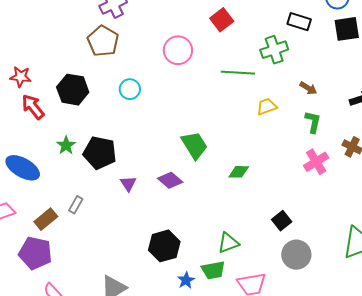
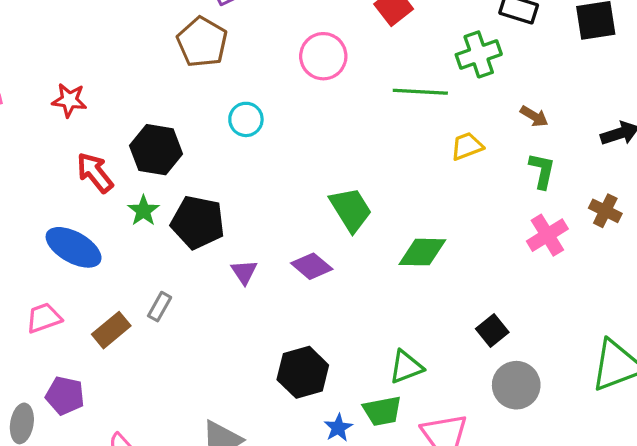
black hexagon: (73, 90) -> (156, 150), moved
red arrow: (33, 107) -> (95, 173), moved
green diamond: (239, 172) -> (422, 252), size x1.4
purple pentagon: (35, 253) -> (65, 396), moved, size x0.7

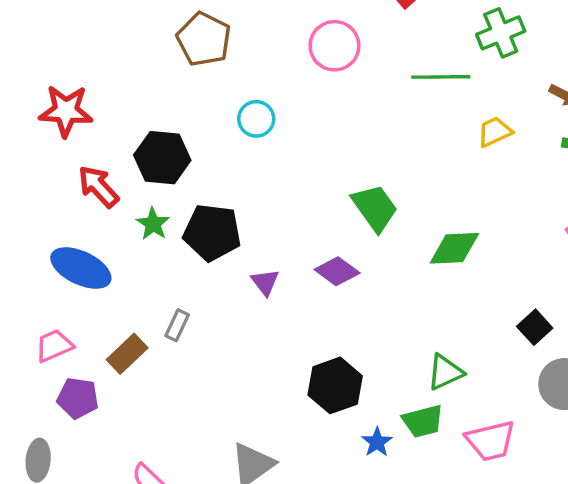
red star: (69, 100) -> (66, 111), size x1.4
purple pentagon: (65, 396) -> (78, 398), moved

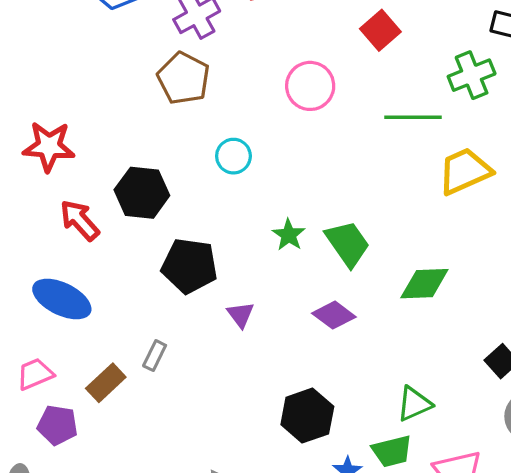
yellow trapezoid: (495, 132) -> (465, 171), size x1.6
green star: (153, 224) -> (289, 235), moved
purple diamond: (337, 271) -> (334, 315), moved

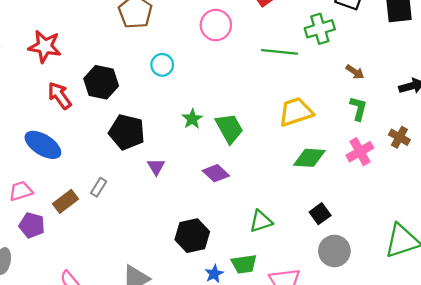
yellow trapezoid: (465, 171) -> (296, 112), moved
green diamond: (424, 284) -> (309, 158), moved
green triangle: (414, 404) -> (261, 221), moved

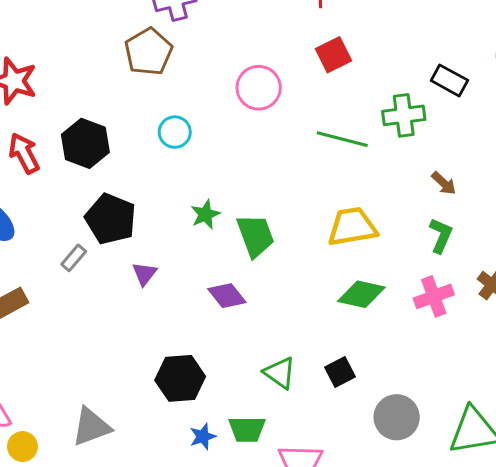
gray rectangle: (99, 187) -> (74, 258), moved
black square: (320, 214) -> (340, 372), moved
green triangle: (261, 221) -> (280, 373), turned 45
gray circle: (334, 251) -> (397, 417), moved

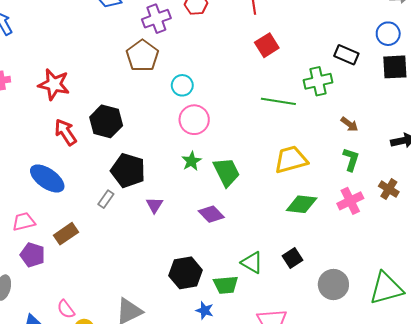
pink circle: (259, 88) -> (194, 120), moved
cyan circle: (175, 132) -> (182, 85), moved
green trapezoid: (247, 429) -> (226, 285), moved
blue star: (203, 437) -> (205, 310), turned -30

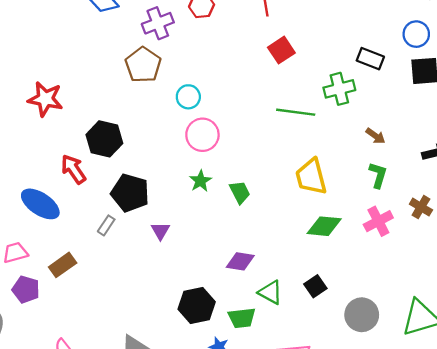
red arrow: (66, 132) -> (73, 169), moved
yellow trapezoid: (291, 160) -> (311, 177), turned -88
green trapezoid: (226, 172) -> (240, 192), size x0.7
purple diamond: (211, 214) -> (240, 261), moved, turned -35

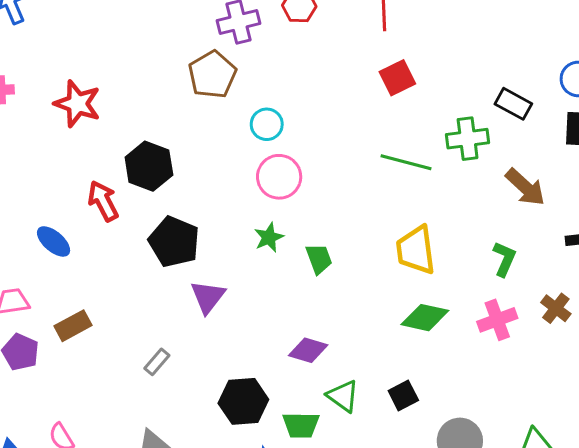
brown arrow: (375, 136) -> (525, 187), moved, size x1.6
blue ellipse: (40, 204) -> (54, 241), size x0.7
gray rectangle: (106, 225) -> (157, 362), moved
purple triangle: (160, 231) -> (208, 297), size x1.4

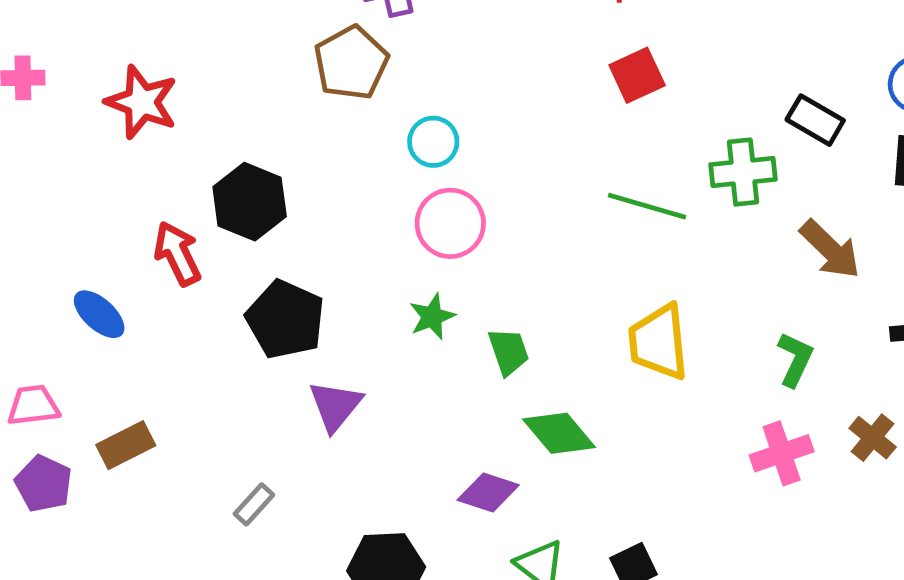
green diamond: (425, 318) -> (559, 433), moved, turned 36

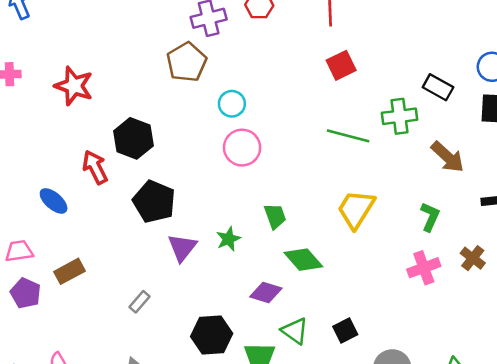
green star: (432, 317) -> (228, 239), moved
yellow trapezoid: (659, 342) -> (356, 209), turned 39

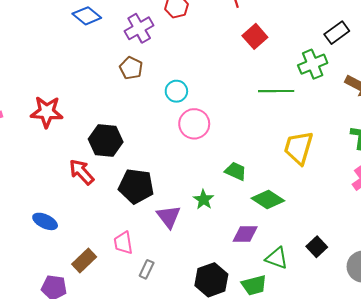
brown pentagon: (187, 62) -> (131, 68), size x0.7
black rectangle: (438, 87) -> (337, 33), turned -50
blue ellipse: (54, 201) -> (45, 221), moved
green trapezoid: (275, 216) -> (236, 171), turned -30
pink trapezoid: (19, 251) -> (123, 243), moved, turned -75

